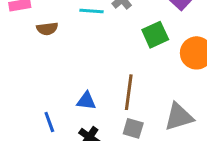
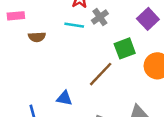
brown line: (129, 92) -> (101, 74), moved, turned 32

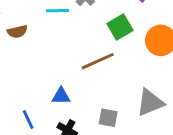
brown line: (101, 74) -> (98, 61), turned 32

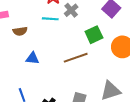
blue triangle: (61, 96) -> (32, 58), moved

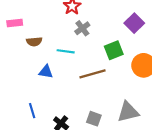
gray cross: (71, 10) -> (82, 28), moved
cyan line: (50, 19) -> (66, 51), moved

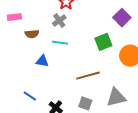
gray cross: (82, 28) -> (59, 21), moved
brown line: (93, 74) -> (88, 76), moved
blue line: (32, 111) -> (30, 96), turned -40

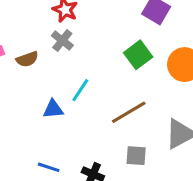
brown semicircle: (32, 34) -> (27, 59), moved
cyan line: (60, 43) -> (80, 90), moved, turned -49

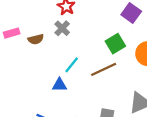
blue triangle: (53, 109) -> (60, 85), moved
brown line: (129, 112) -> (104, 69), moved

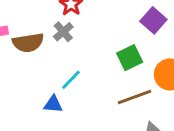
brown semicircle: (36, 39) -> (28, 43), size x1.5
brown line: (104, 69) -> (135, 97), moved

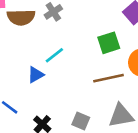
blue triangle: (53, 104) -> (36, 75), turned -42

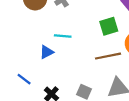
cyan line: (54, 55) -> (63, 36), turned 42

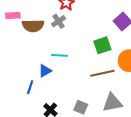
blue line: (24, 79) -> (30, 87), moved, turned 72

